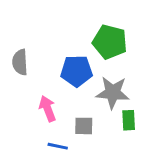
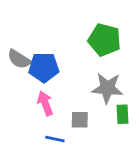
gray semicircle: (20, 62) -> (19, 59), turned -55
blue pentagon: (76, 71) -> (44, 67), moved

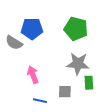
blue pentagon: (44, 67) -> (32, 29), moved
gray square: (80, 120) -> (65, 92), moved

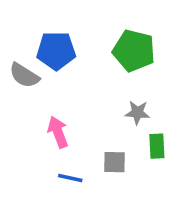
gray star: (78, 64) -> (137, 113), size x0.6

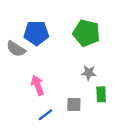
blue line: (70, 178) -> (45, 115), turned -49

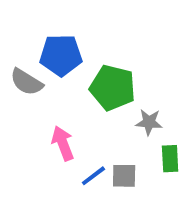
green pentagon: (86, 33) -> (113, 88), moved
blue line: (45, 115) -> (93, 176), moved

